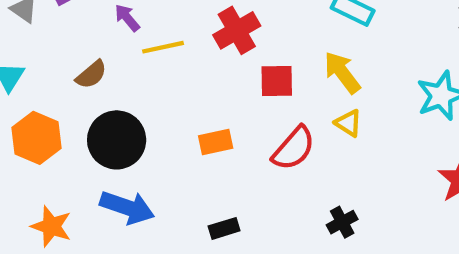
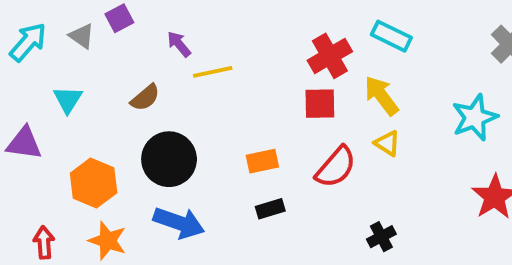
red cross: (237, 30) -> (330, 56), moved
orange hexagon: (37, 138) -> (94, 183), moved
black rectangle: (224, 228) -> (270, 209), moved

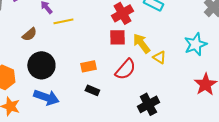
yellow arrow: (381, 96) -> (141, 43), moved
yellow triangle: (387, 143) -> (159, 57), moved
black rectangle: (270, 209) -> (92, 90), turned 40
black cross: (381, 237) -> (148, 104), size x1.5

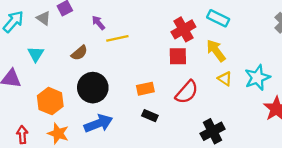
yellow arrow: (141, 43) -> (216, 51), moved
cyan star: (195, 44) -> (257, 78), moved
blue arrow: (46, 97) -> (98, 123), turned -40

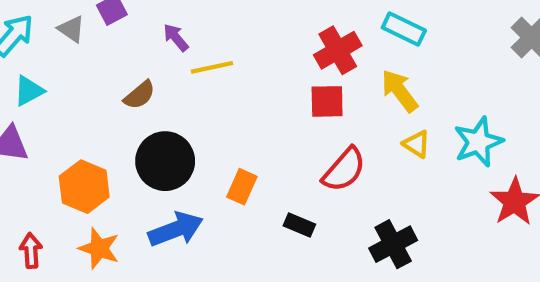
cyan triangle: (36, 54) -> (29, 91), moved, turned 30
orange rectangle: (145, 89) -> (242, 187), moved, turned -54
black rectangle: (150, 116) -> (299, 225), moved

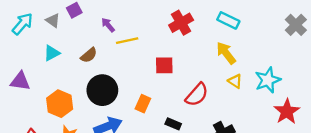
red cross: (338, 50) -> (181, 23), moved
cyan triangle: (29, 91) -> (52, 53), moved
red square: (327, 101) -> (164, 65), moved

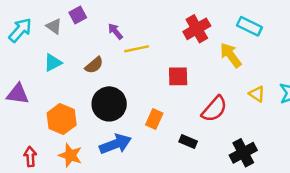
yellow arrow: (226, 53) -> (231, 55), moved

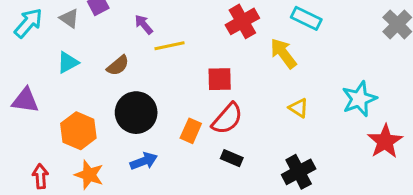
yellow triangle: (257, 94) -> (299, 108), moved
red semicircle: (214, 109) -> (227, 119), moved
blue arrow: (115, 144) -> (144, 161), size x0.7

